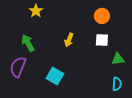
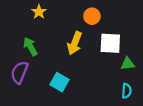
orange circle: (102, 16) -> (92, 16), moved
yellow arrow: (69, 40) -> (75, 43), size x1.5
white square: (102, 40) -> (110, 43), size x1.5

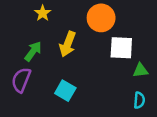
orange circle: (92, 16) -> (101, 18), size x1.5
yellow arrow: (75, 43) -> (68, 44), moved
green arrow: (30, 46) -> (33, 51), turned 66

